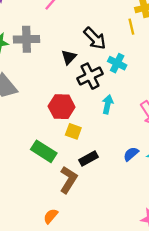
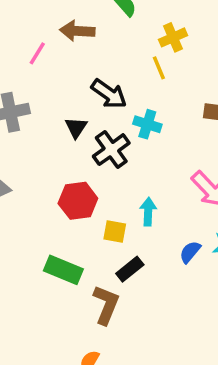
cyan arrow: (108, 104) -> (148, 212), moved
yellow square: (73, 131) -> (115, 231), moved

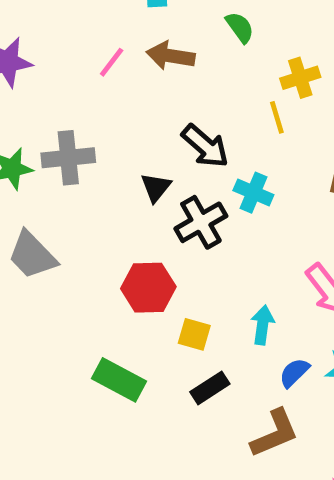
pink line: (37, 53) -> (112, 62), moved
cyan arrow: (148, 212) -> (263, 325), moved
brown L-shape: (106, 305) -> (275, 433), moved, turned 39

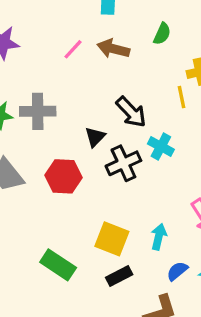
green semicircle: (240, 27) -> (162, 34), turned 55
red hexagon: (148, 288) -> (63, 176), moved
yellow square: (194, 334) -> (112, 239), size x1.5

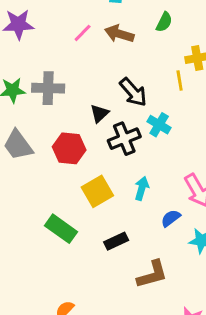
cyan arrow: (159, 237) -> (142, 188), moved
yellow square: (112, 239) -> (97, 191), moved, turned 36
blue semicircle: (177, 271) -> (171, 218), moved

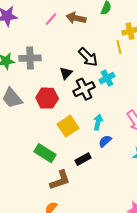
cyan cross: (159, 125) -> (107, 78), turned 35
blue semicircle: (171, 218) -> (105, 141), moved
brown L-shape: (152, 274) -> (60, 180), moved

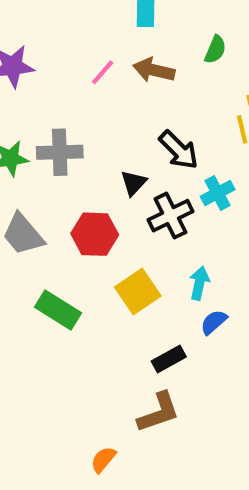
green rectangle: (45, 153) -> (58, 310), moved
brown L-shape: (60, 180) -> (159, 412), moved

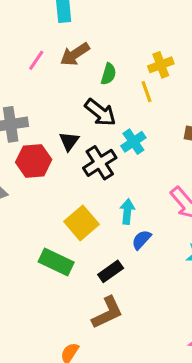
green semicircle: (215, 50) -> (108, 74), moved
brown arrow: (154, 70) -> (75, 54), turned -40
red hexagon: (95, 234) -> (34, 161), moved
green rectangle: (58, 310) -> (56, 262), moved

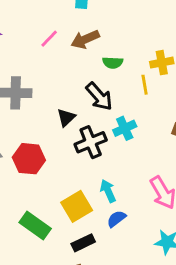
green semicircle: (108, 74) -> (113, 63), turned 66
red hexagon: (34, 161) -> (29, 159), moved
cyan arrow: (127, 211) -> (108, 191), turned -40
yellow square: (82, 223) -> (77, 206), moved

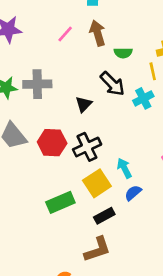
brown arrow: (85, 39) -> (97, 33), turned 100
cyan cross: (125, 128) -> (143, 98), moved
black cross: (91, 142) -> (87, 147), moved
green rectangle: (35, 226) -> (60, 202), turned -56

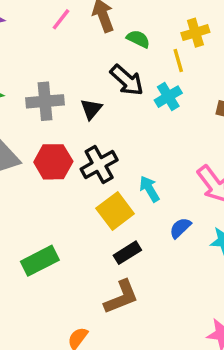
green semicircle: (123, 53) -> (138, 39), turned -150
gray cross: (37, 84) -> (45, 101), moved
blue semicircle: (133, 193) -> (180, 228), moved
green rectangle: (60, 202) -> (40, 261), moved

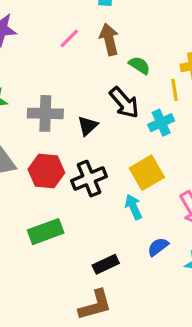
yellow square: (115, 211) -> (147, 173), moved
green rectangle: (40, 261) -> (46, 232), moved

